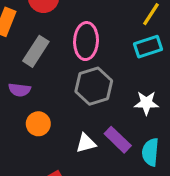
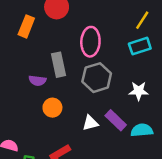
gray rectangle: (36, 51) -> (58, 65), moved, turned -45
cyan semicircle: (150, 152) -> (142, 130), turned 80

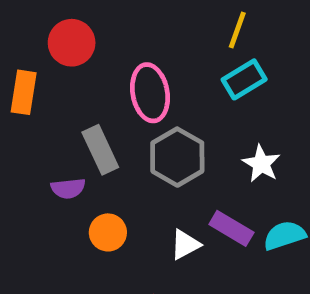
white star: (139, 91) -> (261, 164), turned -30

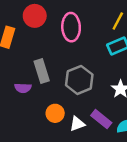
pink ellipse: (150, 93) -> (71, 27), moved
orange circle: (108, 232) -> (55, 113), moved

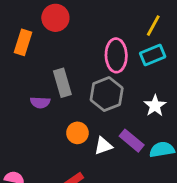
pink ellipse: (71, 27) -> (116, 55), moved

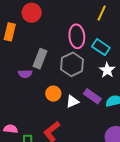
cyan rectangle: (153, 55) -> (101, 47), moved, turned 60
gray rectangle: (62, 83) -> (40, 59), turned 42

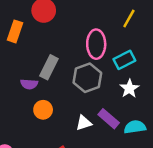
cyan rectangle: (101, 47) -> (124, 60), turned -66
orange circle: (53, 94) -> (43, 110), moved

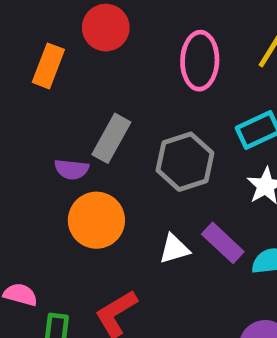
pink ellipse: (96, 44) -> (200, 61), moved
orange circle: (43, 110) -> (96, 220), size x1.5

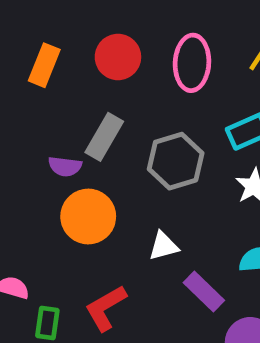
red circle: (106, 28) -> (118, 57), moved
purple rectangle: (223, 243) -> (204, 291), moved

